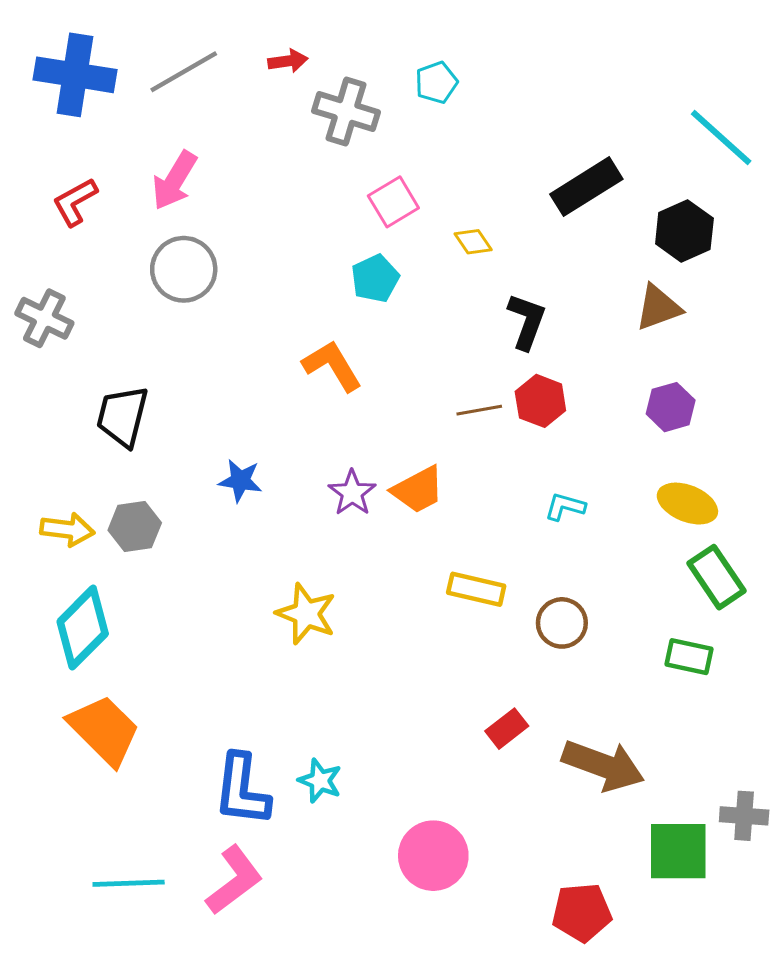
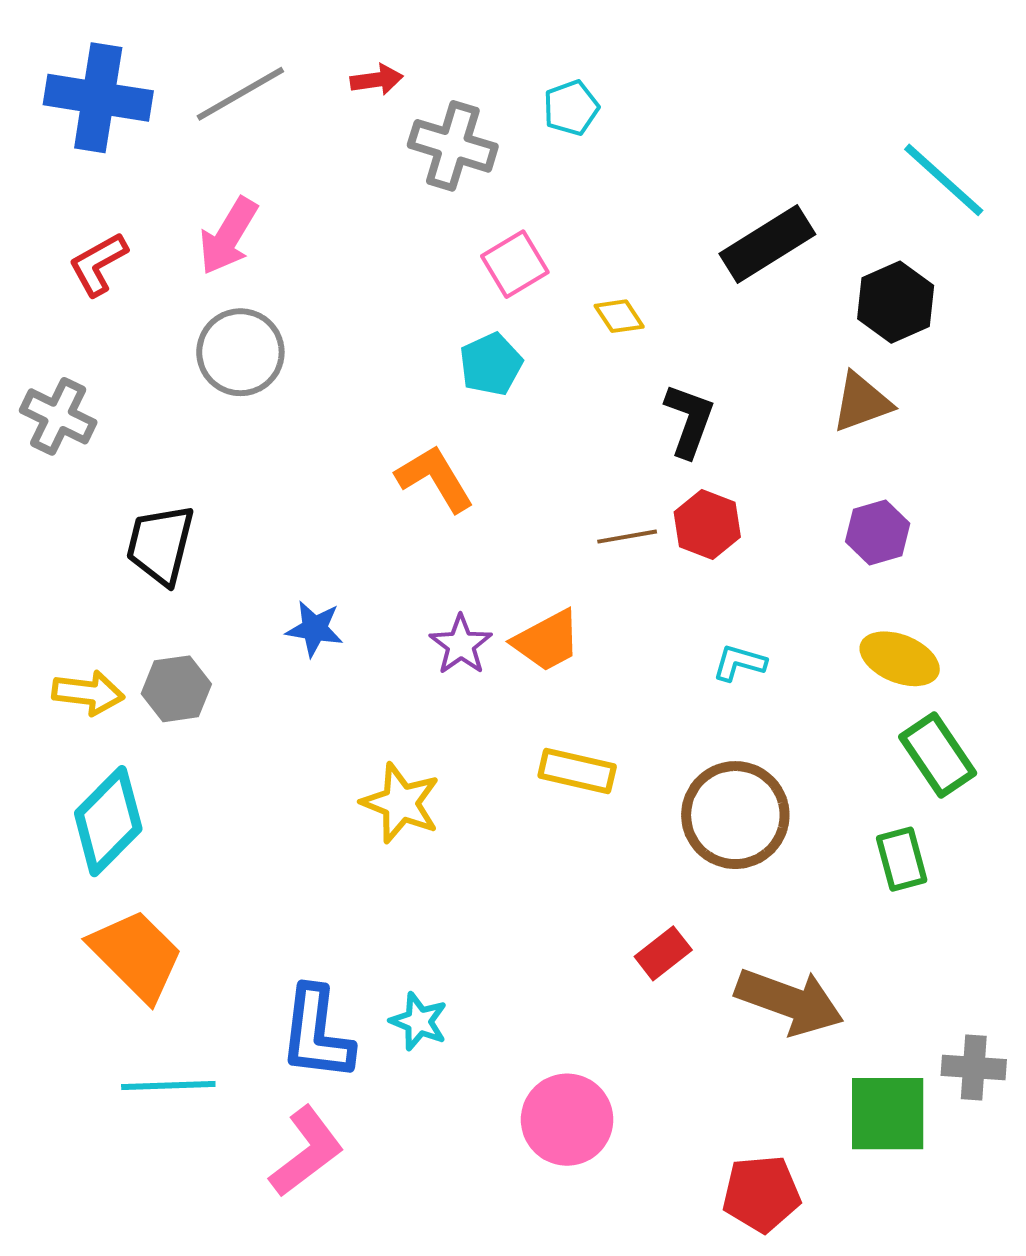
yellow rectangle: (476, 589) -> (577, 771), moved
brown circle: (562, 623) -> (735, 815), size x1.6
green rectangle: (689, 657) -> (902, 859), turned 63
cyan line: (129, 883) -> (168, 1086), moved

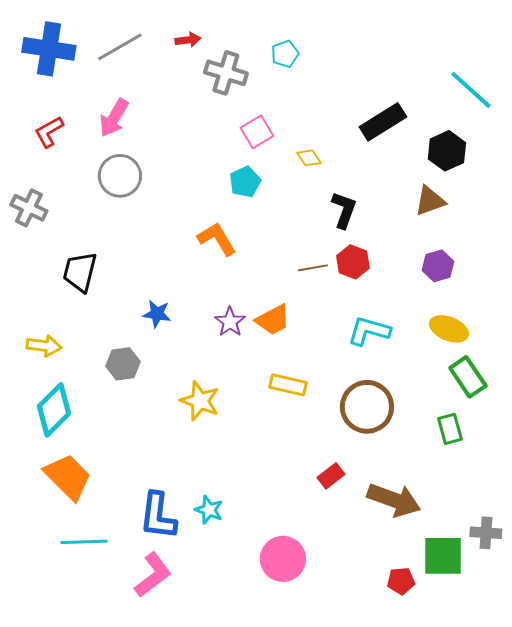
cyan L-shape: (739, 663) -> (369, 331), size x1.6
gray hexagon: (176, 689) -> (123, 364), moved
red pentagon: (761, 1194) -> (401, 581), moved, size x0.7

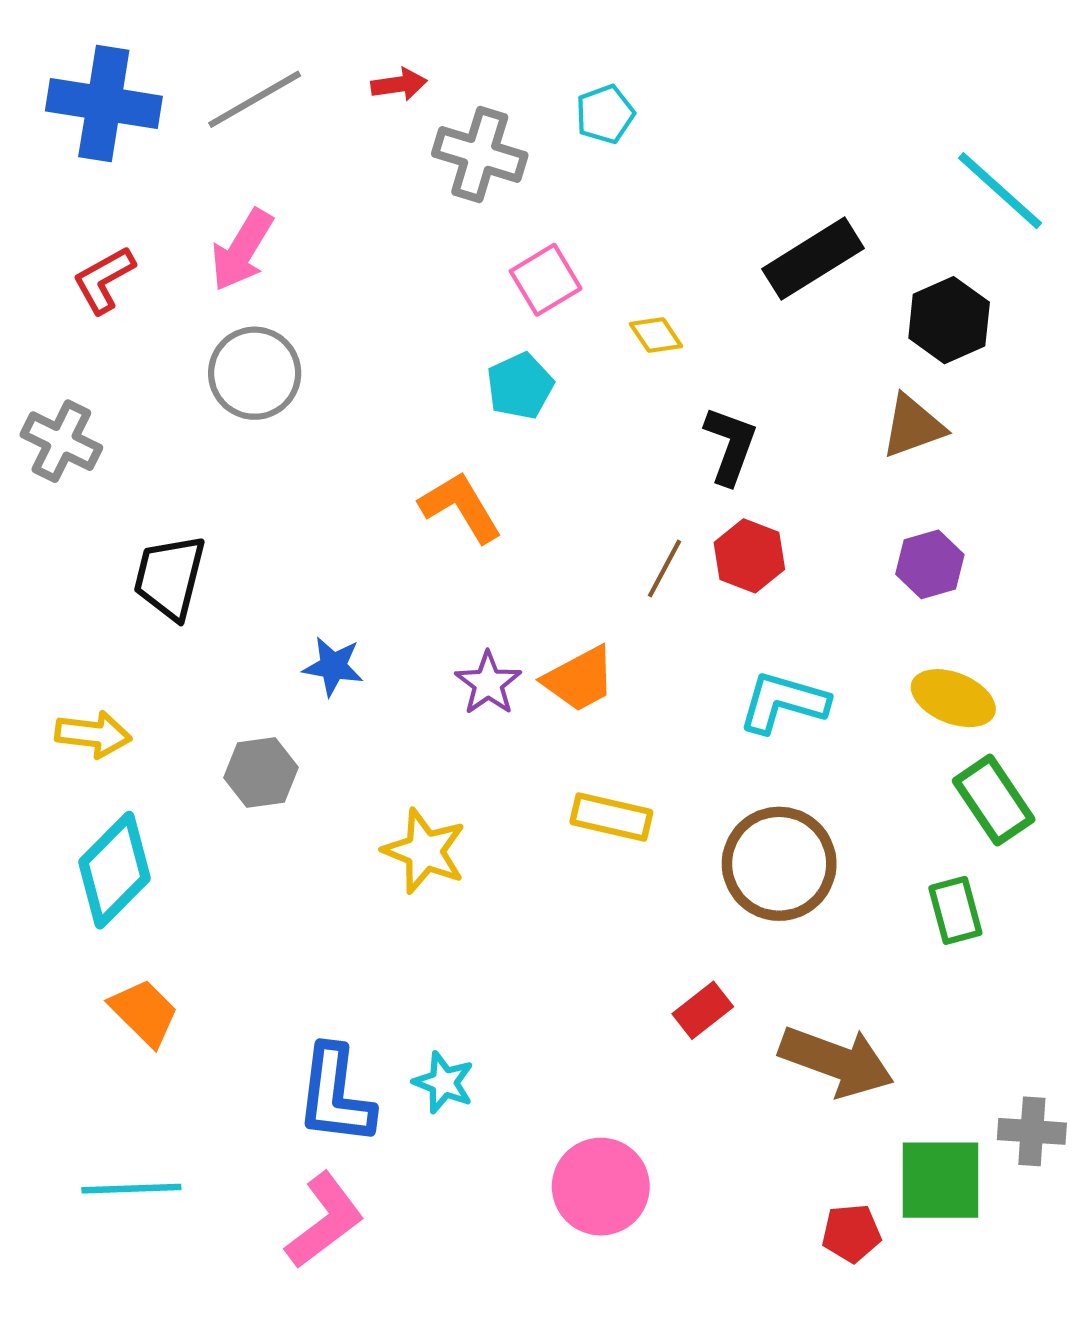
brown line: (313, 268) -> (664, 569), turned -52
orange trapezoid: (68, 477) -> (144, 1012), size x0.7
cyan line: (84, 542) -> (131, 1189), moved

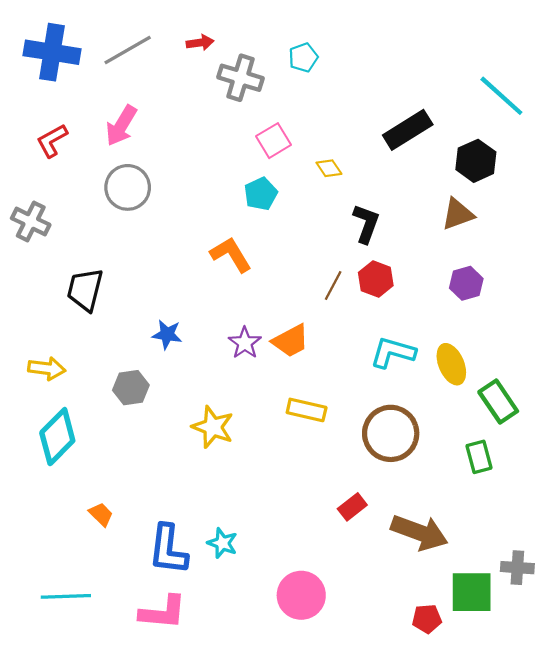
yellow ellipse: (953, 698) -> (451, 364), moved, turned 45
orange trapezoid: (144, 1012) -> (101, 514), moved, size x0.7
pink L-shape: (325, 1221) -> (163, 612), turned 42

